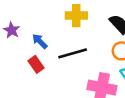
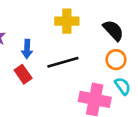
blue arrow: (40, 41) -> (27, 49), turned -133

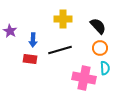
red rectangle: (23, 74) -> (30, 59), turned -48
cyan semicircle: (123, 86) -> (105, 68), turned 32

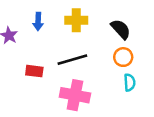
blue arrow: (33, 40) -> (38, 22), moved
pink cross: (84, 78) -> (75, 95), moved

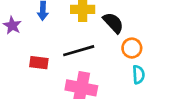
black semicircle: (121, 29) -> (113, 23), moved

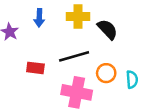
orange circle: (132, 48) -> (106, 73), moved

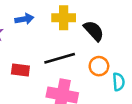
blue arrow: (39, 18) -> (24, 19), turned -102
orange circle: (106, 73) -> (99, 66), moved

